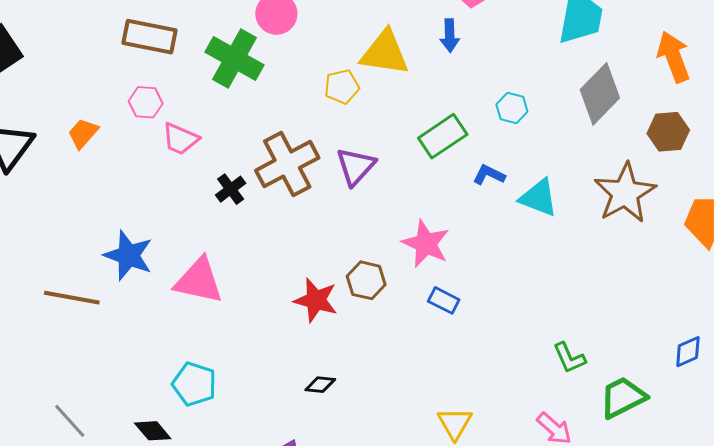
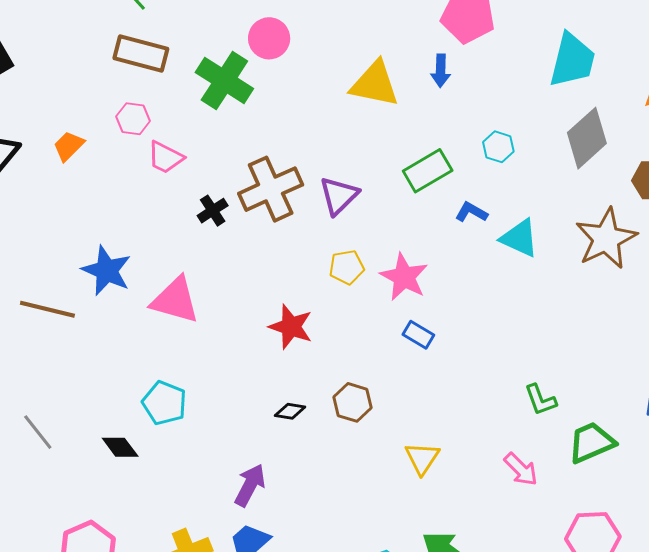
yellow pentagon: (342, 87) -> (347, 267), moved
brown hexagon: (366, 280) -> (353, 402), moved

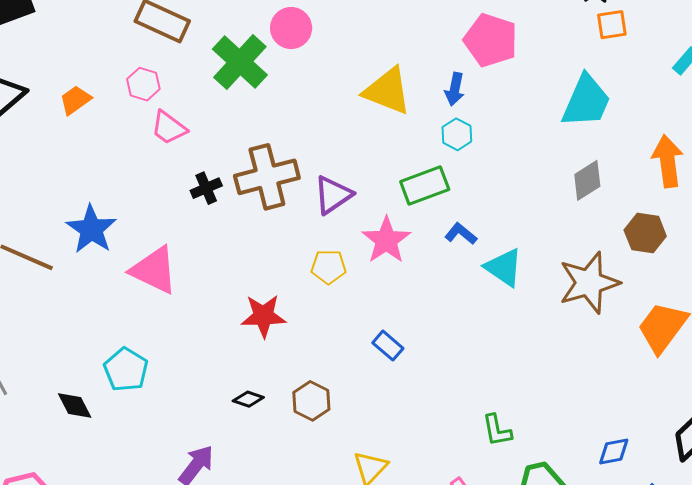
gray diamond: (587, 138) -> (587, 180), size x0.7
cyan hexagon: (498, 147) -> (457, 134), moved
pink star: (404, 277) -> (386, 240), moved
red star: (291, 327) -> (263, 316), turned -30

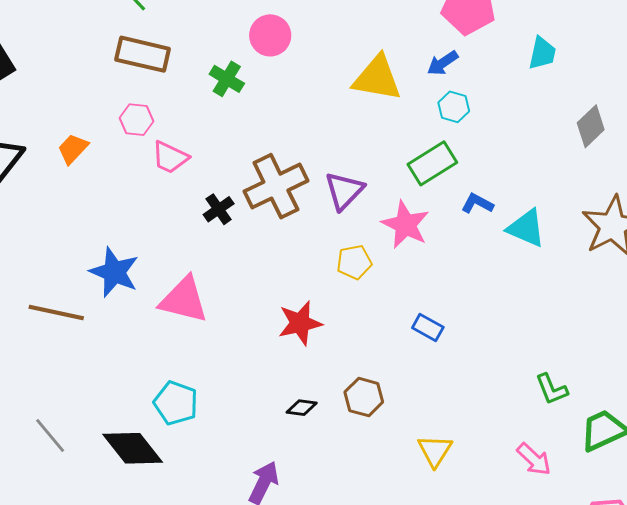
green cross: (240, 62) -> (227, 79), size x0.6
blue arrow: (455, 89) -> (443, 63), turned 56
cyan trapezoid: (586, 101) -> (542, 53), moved, size x0.6
black diamond: (75, 406) -> (133, 448), size x1.6

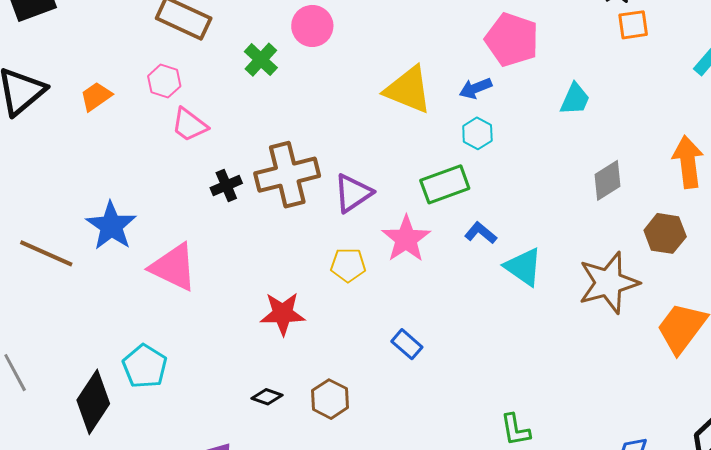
black diamond: (133, 448) -> (93, 402), turned 60

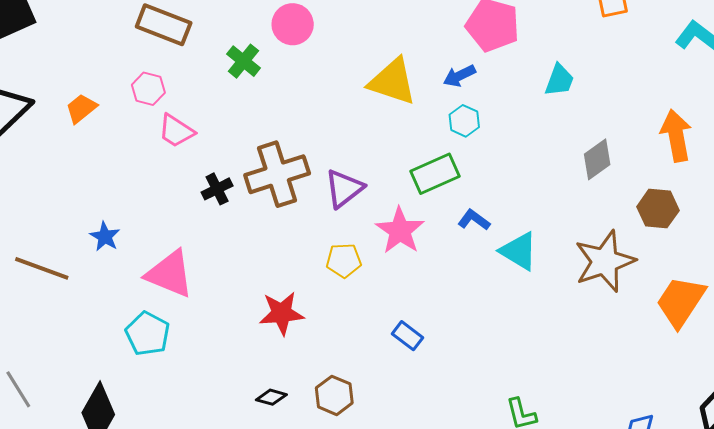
blue star: (111, 226) -> (105, 237), size x0.6
cyan pentagon: (145, 366) -> (148, 334), moved

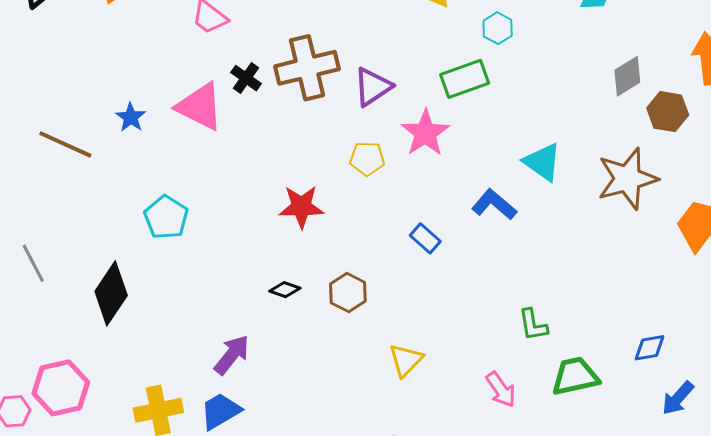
black cross: (217, 189) -> (246, 78), turned -32
brown hexagon: (658, 209) -> (668, 112), moved
blue L-shape: (474, 220) -> (494, 204), moved, size x1.4
pink triangle: (170, 274) -> (200, 107), moved

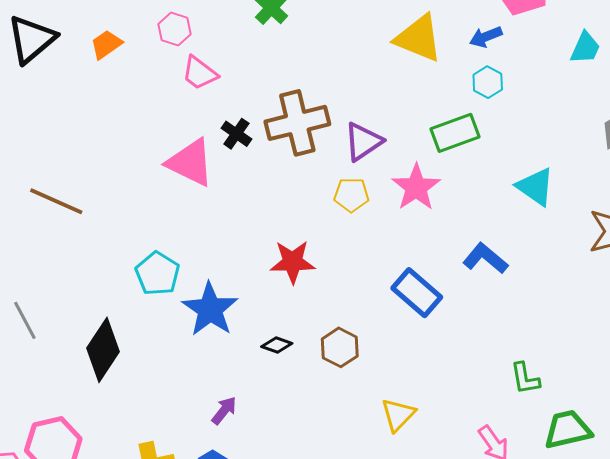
blue star: (131, 117) -> (210, 309), moved, size x1.8
yellow pentagon: (367, 159) -> (351, 195), moved
cyan triangle: (542, 162) -> (535, 187), moved
blue rectangle: (425, 238) -> (417, 293), size x1.6
purple arrow: (232, 355) -> (224, 410), size x0.7

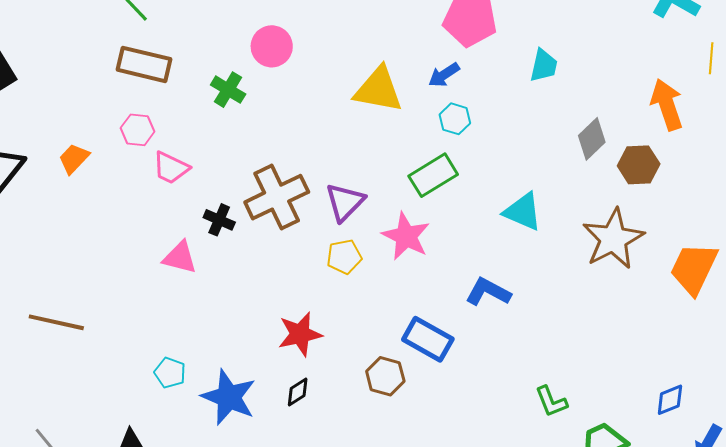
pink triangle: (190, 163) -> (180, 257), size x0.7
cyan pentagon: (157, 274) -> (170, 373), size x0.7
black diamond: (277, 345) -> (298, 392), moved, turned -40
brown hexagon: (340, 347) -> (385, 376), moved

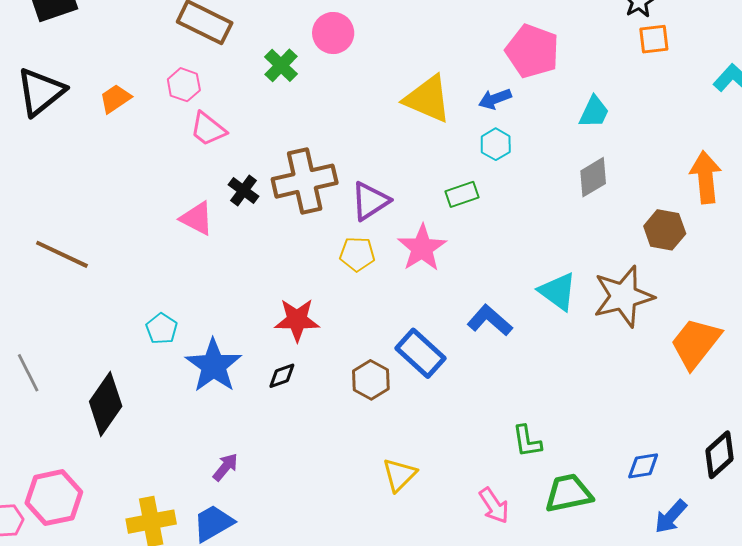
gray diamond: (592, 139) -> (593, 177), moved
green rectangle: (433, 175) -> (462, 194), size x0.7
cyan triangle: (523, 212) -> (558, 291), moved

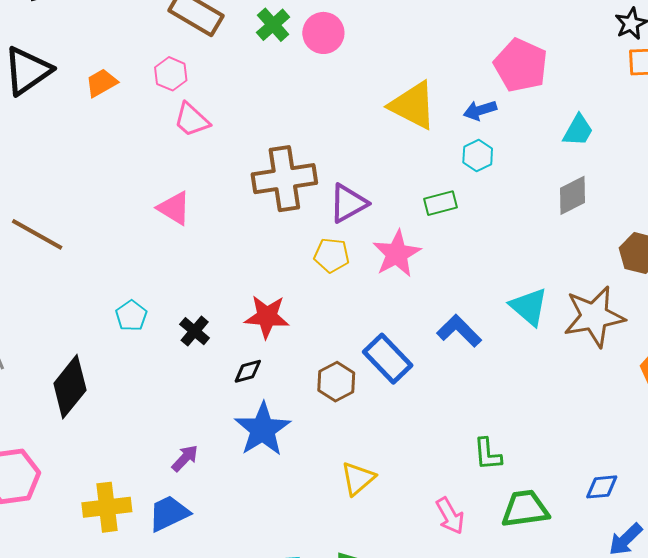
green cross: (281, 65) -> (273, 25), moved
black cross: (244, 191) -> (195, 331), moved
blue star: (214, 366) -> (263, 429), moved

